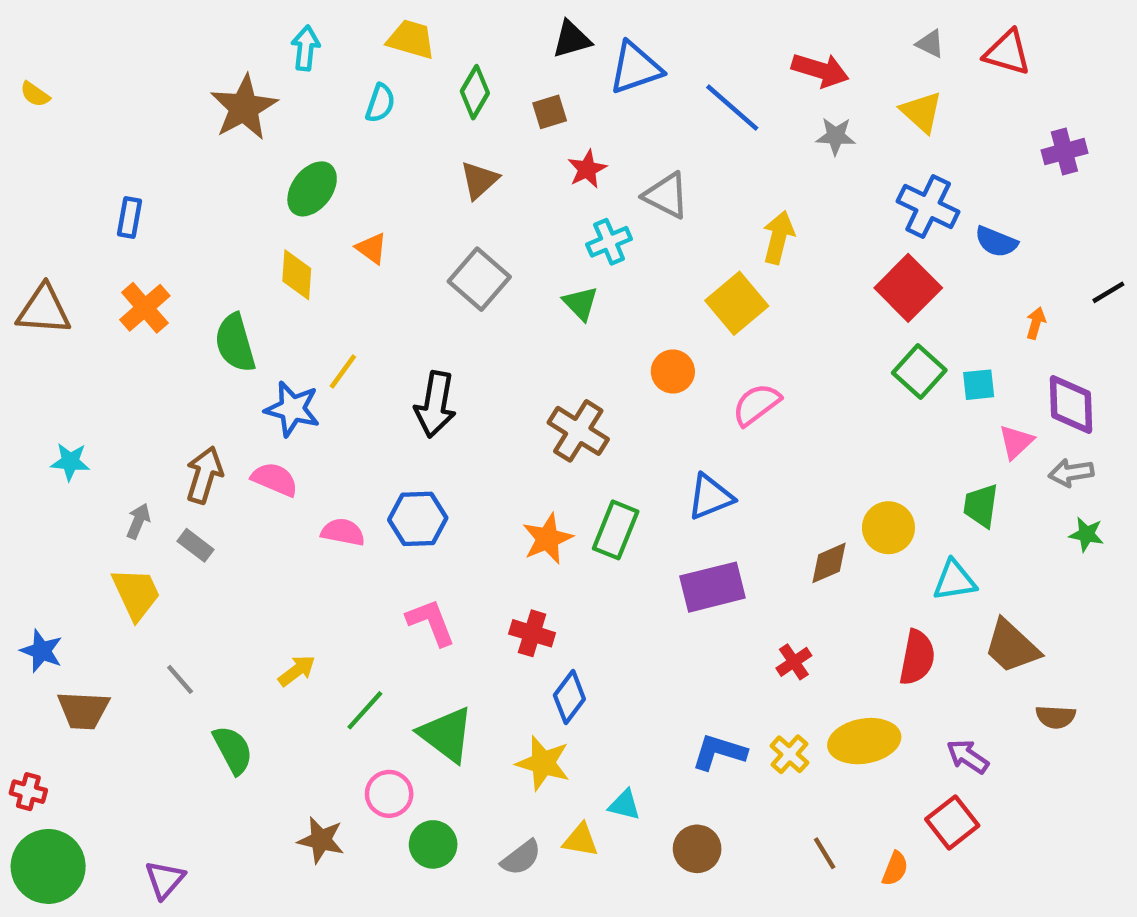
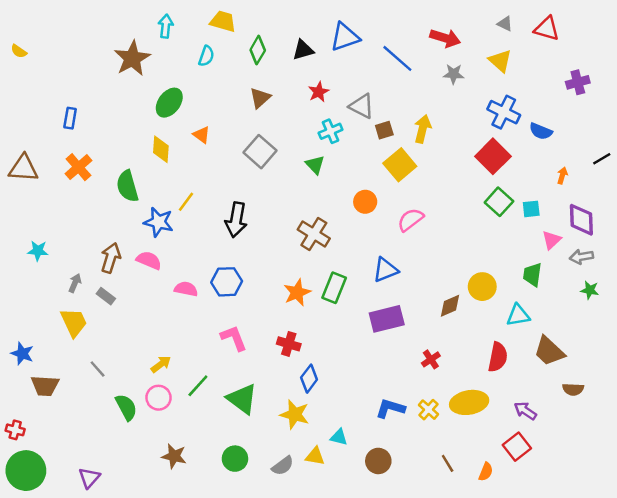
black triangle: (572, 39) -> (303, 50), moved
brown square: (550, 112) -> (384, 130), moved
pink circle: (389, 794) -> (159, 398), moved

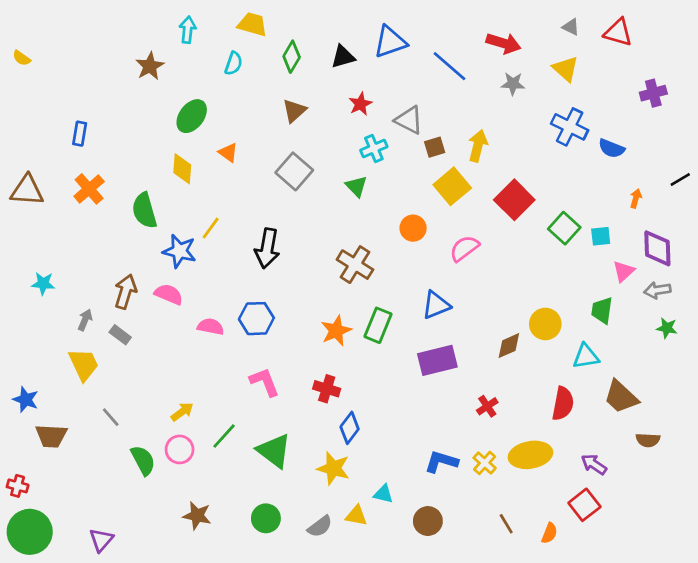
brown star: (132, 58) -> (150, 66), size x0.7
red square: (493, 156) -> (514, 200), moved

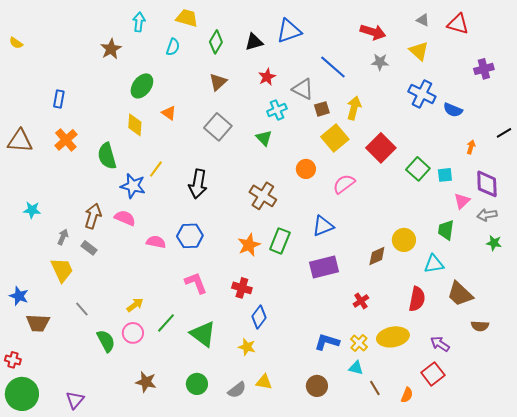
blue line: (449, 66) -> (333, 67), moved
yellow star: (333, 468) -> (247, 347), size x0.7
cyan triangle: (383, 494) -> (356, 368), moved

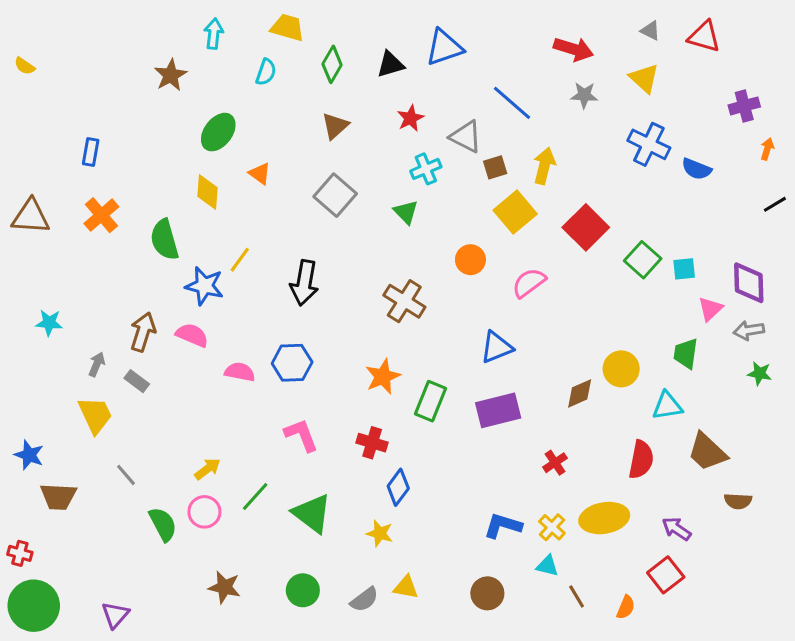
orange arrow: (471, 147) -> (767, 149), moved
green rectangle: (280, 241) -> (430, 401), moved

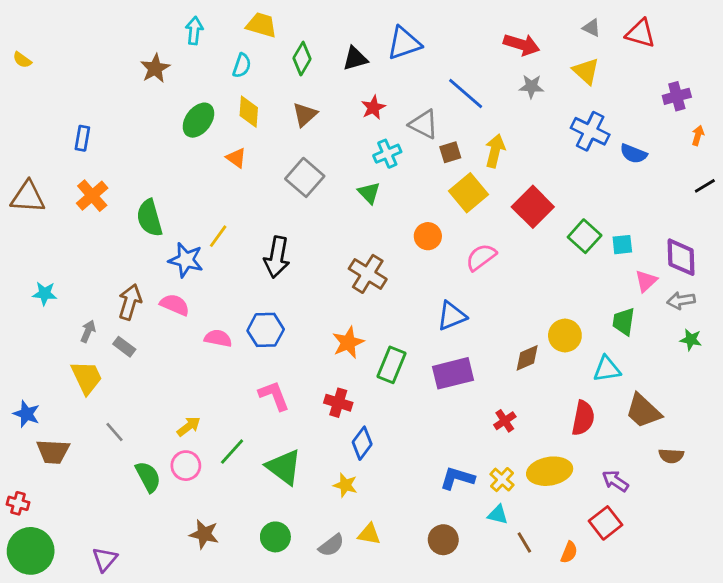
yellow diamond: (208, 192) -> (249, 112), moved

